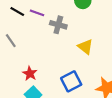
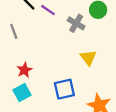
gray cross: (58, 25) -> (76, 23), moved

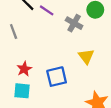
blue square: (64, 89) -> (57, 77), moved
cyan square: (22, 92) -> (22, 91), turned 35

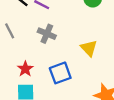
gray cross: (74, 23) -> (47, 34), moved

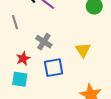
gray cross: (47, 34) -> (44, 42), moved

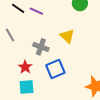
yellow triangle: (83, 50) -> (67, 36), moved

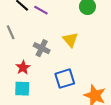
blue square: (55, 69) -> (65, 79), moved

